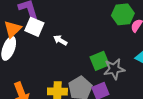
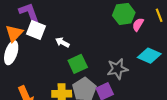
green square: (100, 61) -> (78, 64), moved

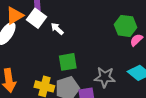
white arrow: (62, 42) -> (57, 29), moved

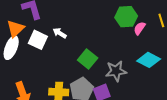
white square: (37, 18) -> (38, 40), moved
green square: (68, 62) -> (88, 59), moved, turned -30

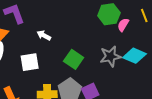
white square: (38, 40) -> (30, 62), moved, turned -30
gray star: (116, 71) -> (110, 56), moved

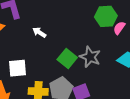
gray star: (110, 56) -> (90, 57), moved, turned 30
white square: (30, 62) -> (17, 68), moved

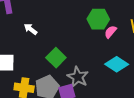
gray star: (90, 57) -> (78, 77), moved

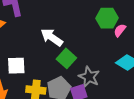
white arrow: (31, 29) -> (52, 37), moved, size x1.6

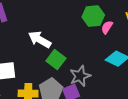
gray star: (89, 77) -> (80, 76), turned 30

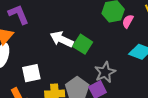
green square: (56, 60) -> (83, 44), moved

